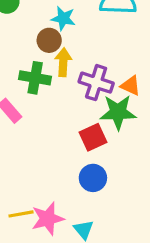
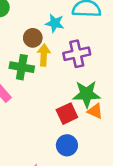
cyan star: (63, 18) -> (55, 23), moved
purple cross: (96, 83) -> (77, 54), moved, turned -30
orange triangle: (130, 86) -> (95, 111), moved

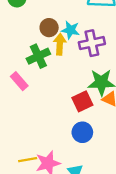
cyan star: (55, 23) -> (70, 30), moved
green cross: (22, 67) -> (38, 56), turned -35

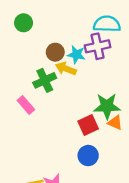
purple cross: (92, 43) -> (98, 46), moved
yellow arrow: (60, 44) -> (66, 69), turned -72

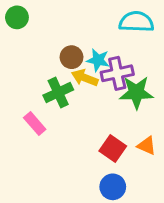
green circle: (24, 23) -> (17, 17), moved
purple cross: (98, 46) -> (117, 73), moved
green star: (107, 106) -> (136, 93), moved
red square: (88, 125) -> (113, 149), turned -30

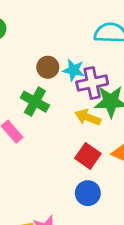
yellow arrow: (85, 78) -> (88, 117), moved
green cross: (58, 93) -> (35, 102), turned -36

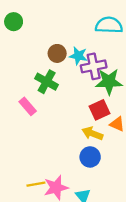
yellow arrow: (88, 117) -> (92, 133), moved
red square: (88, 156) -> (99, 110), moved, turned 30

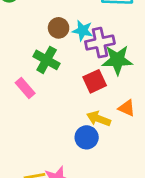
red square: (99, 110) -> (95, 81), moved
blue circle: (90, 157) -> (87, 137), moved

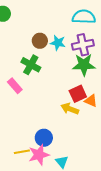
purple cross: (100, 43) -> (83, 45), moved
red square: (95, 81) -> (78, 94), moved
blue circle: (87, 137) -> (44, 138), moved

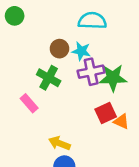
cyan semicircle: (84, 17) -> (92, 21), moved
purple cross: (83, 45) -> (91, 72), moved
yellow arrow: (70, 109) -> (59, 143), moved

